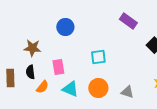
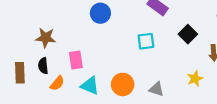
blue circle: (65, 27) -> (100, 13), moved
cyan square: (98, 57) -> (146, 41), moved

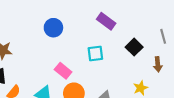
pink rectangle: (76, 60) -> (63, 71), moved, turned -42

